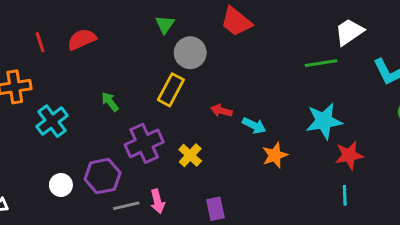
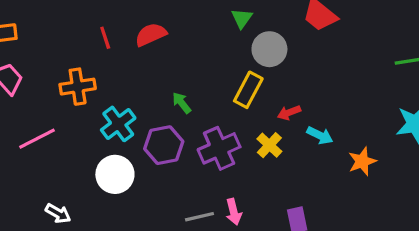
red arrow: (221, 111) -> (289, 113), moved, turned -36
cyan arrow: (254, 126) -> (320, 135), moved
yellow cross: (190, 155) -> (269, 145), moved
purple hexagon: (103, 176) -> (164, 145), moved
white circle: (61, 185) -> (115, 174), moved, size x1.5

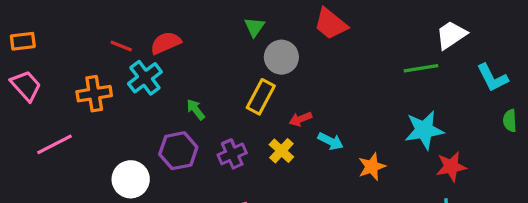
red line: (105, 38) -> (121, 46), turned -50
cyan cross: (118, 124) -> (145, 78), moved
purple cross: (219, 148) -> (232, 154), size x0.7

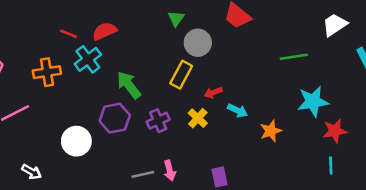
green line: (421, 68) -> (294, 57), moved
green arrow: (196, 109) -> (129, 85), size x1.6

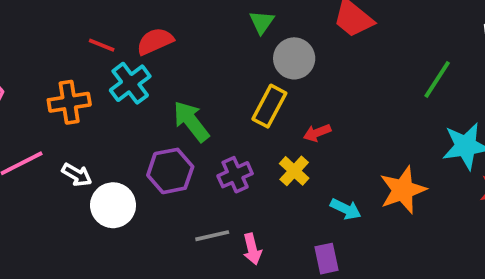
green line: (294, 57) -> (437, 79), turned -48
cyan arrow: (237, 110) -> (346, 209), moved
orange star: (271, 131) -> (403, 190), size x1.4
white arrow: (32, 172) -> (77, 175), moved
gray line: (143, 174) -> (212, 236), moved

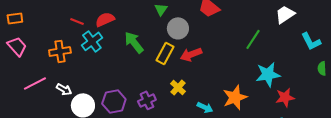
green arrow: (191, 121) -> (134, 42), moved
red arrow: (317, 133) -> (191, 54), moved, size x1.5
purple hexagon: (170, 171) -> (114, 101), moved
purple cross: (235, 175) -> (147, 100), moved

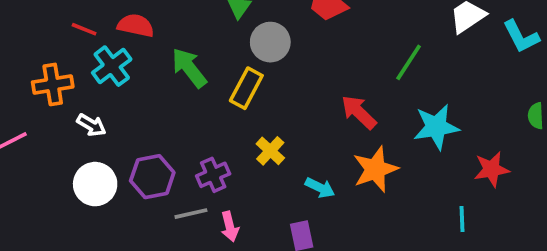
red semicircle: (105, 19) -> (136, 25), turned 36
cyan L-shape: (311, 41) -> (521, 37), moved
red arrow: (191, 54) -> (359, 112), moved, turned 65
white arrow: (64, 89) -> (91, 125), moved
red star: (285, 97) -> (492, 169), moved

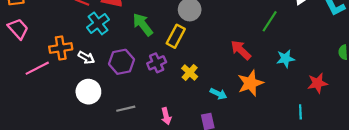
orange cross: (53, 84) -> (61, 48), moved
cyan star: (436, 127) -> (286, 59), size x0.7
purple cross: (213, 175) -> (157, 63), moved
purple hexagon: (152, 177) -> (121, 62), moved
gray line: (191, 214) -> (126, 109), moved

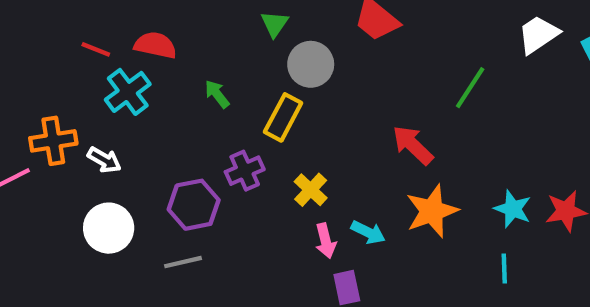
green arrow: (143, 25) -> (217, 94), size x0.6
cyan star: (286, 59) -> (513, 209), moved, turned 30
purple hexagon: (121, 62) -> (194, 205), moved
cyan line: (300, 112) -> (504, 268), moved
pink arrow: (166, 116) -> (326, 241), moved

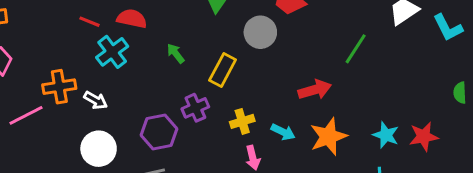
gray circle: (311, 64) -> (260, 32), moved
red arrow: (413, 145) -> (315, 90), turned 120
yellow cross: (311, 190) -> (242, 121), turned 30
cyan arrow: (368, 232) -> (283, 132), moved

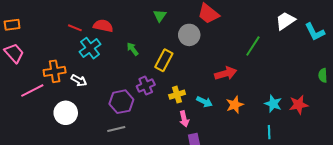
orange star: (328, 137) -> (235, 105), size x0.7
white circle: (99, 149) -> (66, 113), moved

